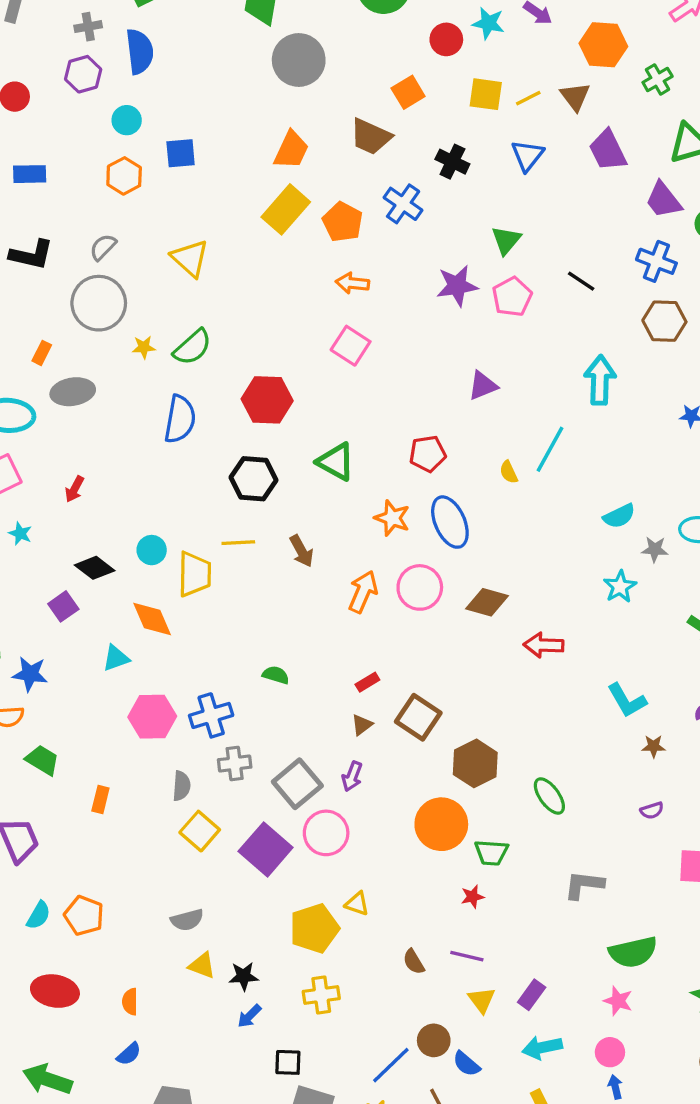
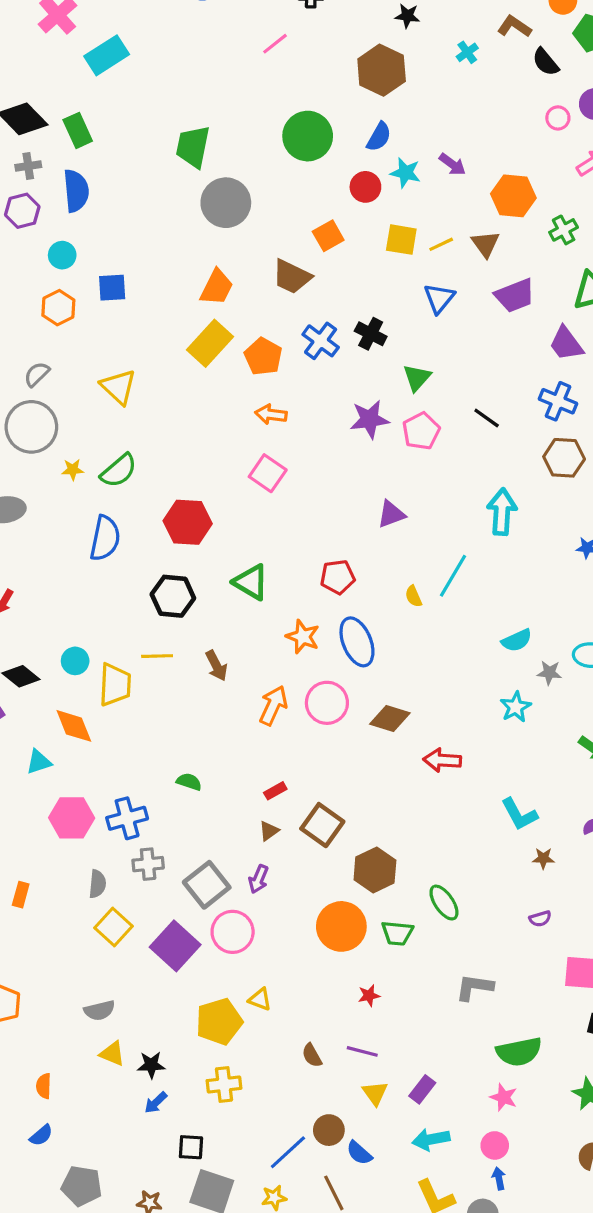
purple trapezoid: (608, 150) -> (515, 295), turned -87
black cross: (452, 162) -> (371, 334), moved
green trapezoid: (491, 853) -> (397, 933), moved

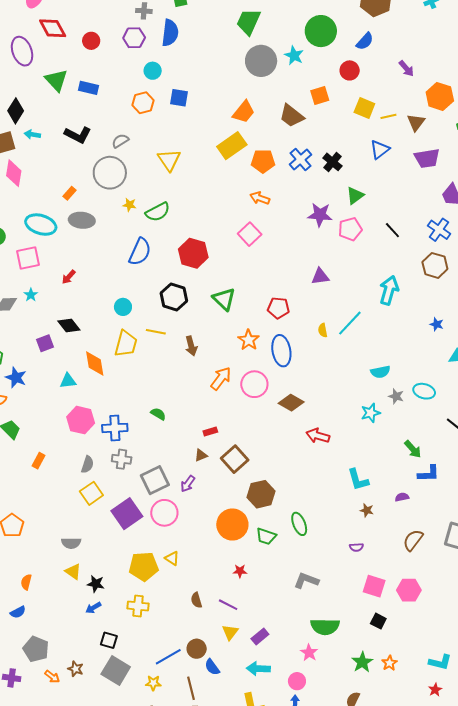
cyan star: (405, 173) -> (294, 56), moved
orange pentagon: (263, 356) -> (263, 161), turned 30
cyan circle: (75, 661) -> (123, 307), moved

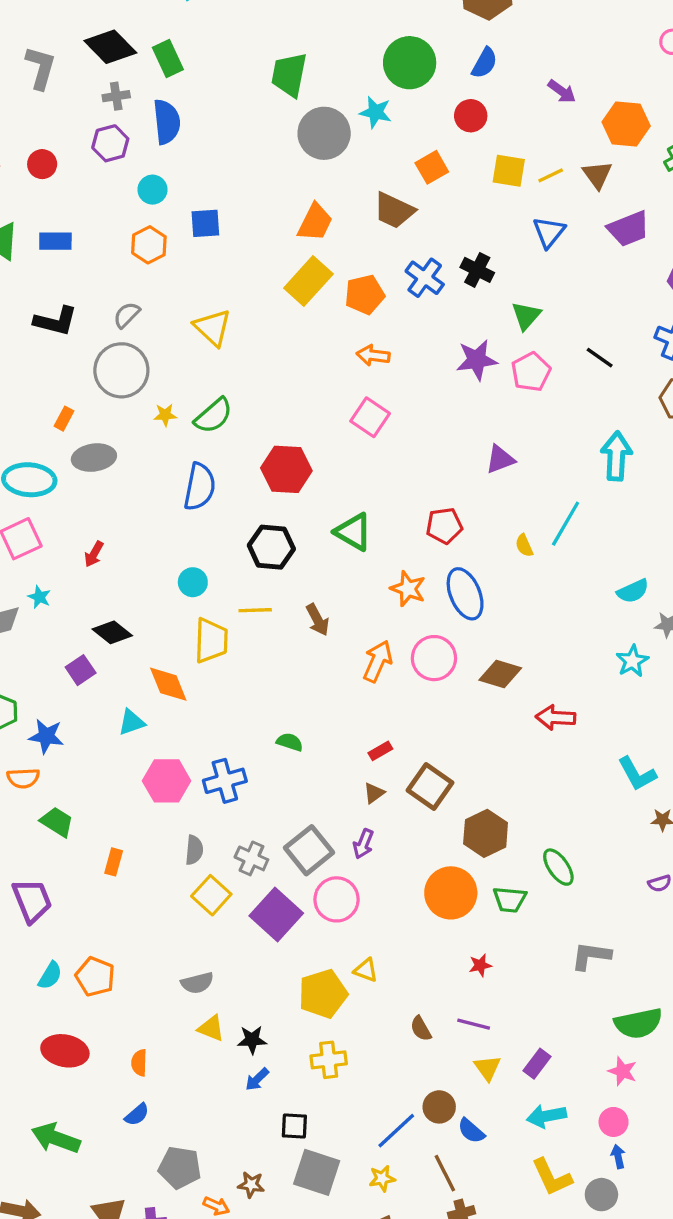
gray cross: (122, 459) -> (251, 858), moved, turned 30

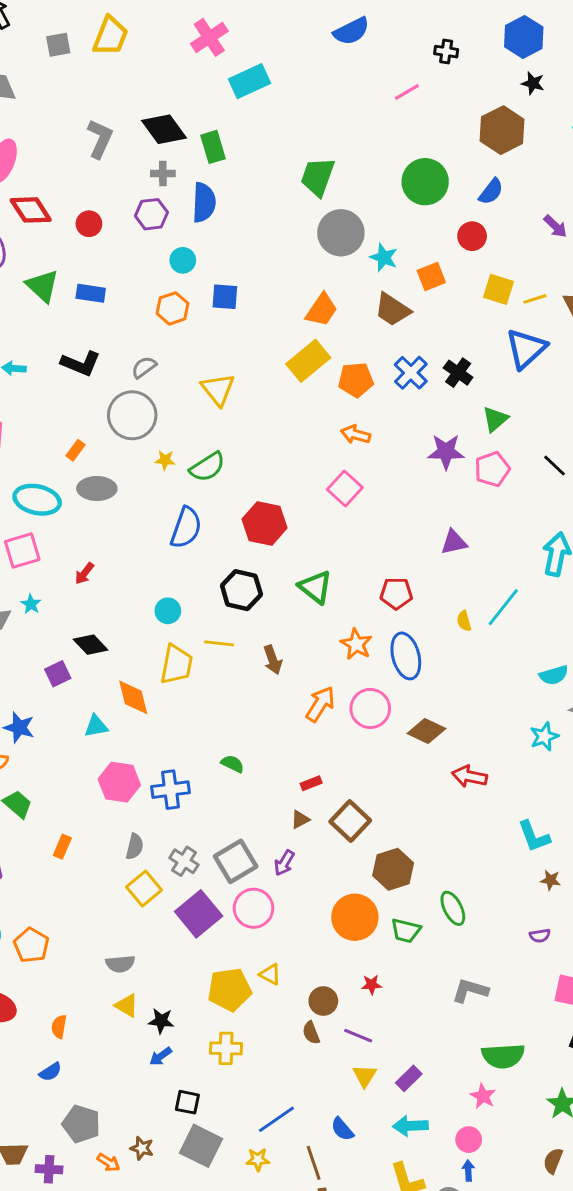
cyan star: (376, 112) -> (384, 257), moved
blue triangle: (549, 232) -> (526, 349), size x1.4
brown circle: (439, 1107) -> (323, 1001), moved

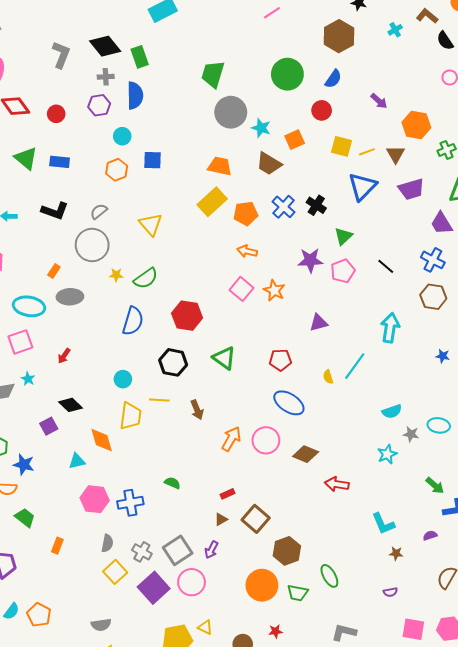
orange trapezoid: (322, 310) -> (220, 166), turned -110
orange star: (356, 644) -> (274, 290), moved
blue ellipse: (406, 656) -> (289, 403), turned -40

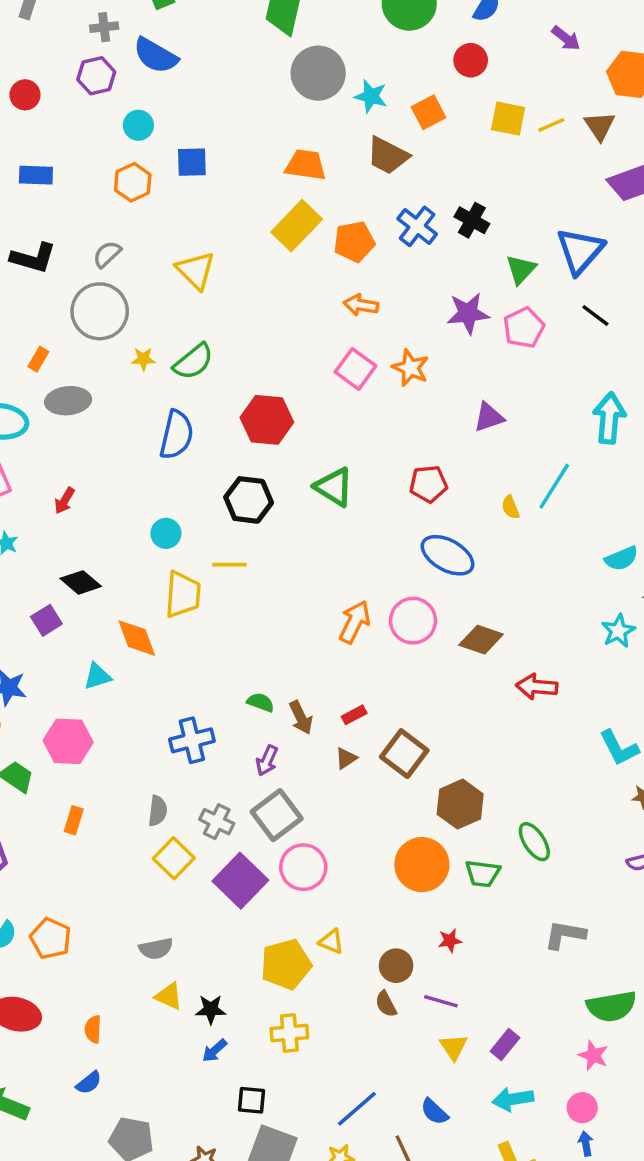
blue semicircle: (135, 96) -> (156, 56), turned 124
blue triangle: (362, 186) -> (580, 251), moved
brown arrow: (197, 410) -> (301, 718), moved
pink hexagon: (95, 499) -> (68, 741), moved
purple arrow: (211, 550) -> (267, 761), moved

